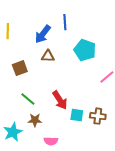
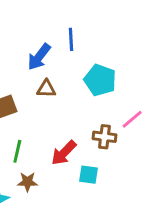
green line: (28, 99) -> (17, 151), turned 63
red arrow: (60, 100) -> (64, 153), turned 78
brown cross: (98, 116) -> (104, 137), moved

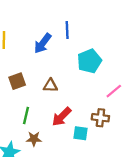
cyan pentagon: (100, 80) -> (89, 61), turned 30
brown triangle: (46, 89) -> (50, 86), moved
brown cross: (104, 137) -> (100, 118), moved

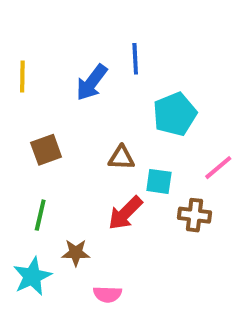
brown triangle: (50, 86) -> (121, 158), moved
green line: (26, 116) -> (40, 215), moved
cyan square: (80, 133) -> (159, 181), moved

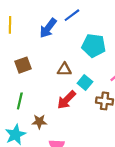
blue line: (135, 59) -> (72, 15), turned 56
cyan pentagon: (175, 114) -> (94, 46), turned 30
cyan square: (159, 181) -> (85, 82), turned 32

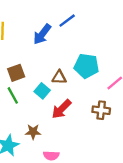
cyan pentagon: (94, 46) -> (86, 66), moved
cyan square: (85, 82) -> (42, 91), moved
green line: (20, 101) -> (13, 95), moved, turned -42

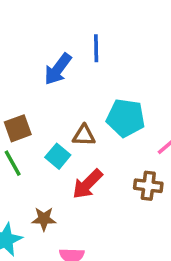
blue line: (67, 21) -> (96, 48), turned -54

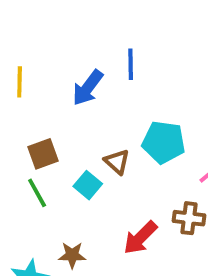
brown triangle: (84, 135) -> (117, 162), turned 40
red arrow: (87, 184) -> (140, 238), moved

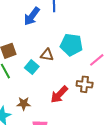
brown triangle: (117, 162) -> (47, 55), turned -32

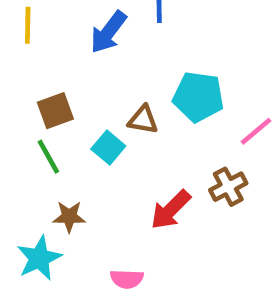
brown cross: (85, 84) -> (228, 187), turned -35
brown star: (24, 104) -> (69, 217), moved

